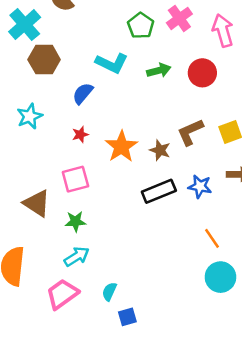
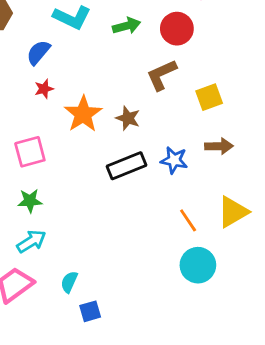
brown L-shape: (190, 132) -> (162, 75), moved
red star: (80, 134) -> (44, 89), moved

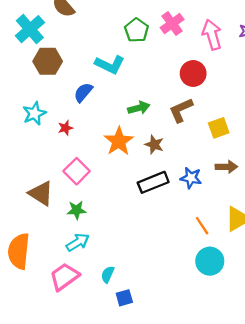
green arrow: (127, 26) -> (139, 108), moved
red star: (44, 89) -> (65, 128), moved
pink square: (30, 152) -> (77, 171), turned -30

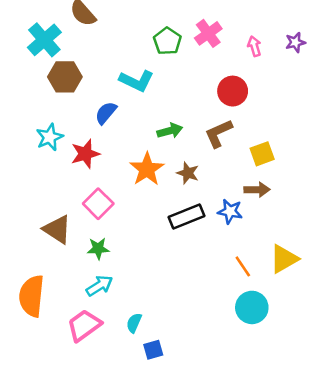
pink arrow: (212, 35) -> (254, 46), size x0.6
red star: (65, 128) -> (85, 154), size x1.6
brown arrow: (226, 167) -> (257, 190), moved

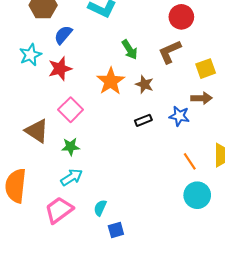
blue semicircle: (106, 113) -> (63, 35), moved
green arrow: (170, 131) -> (130, 50), turned 72
black rectangle: (187, 217) -> (143, 120), size x0.6

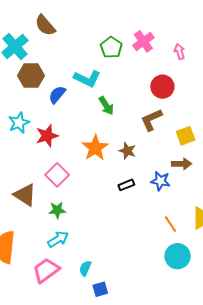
blue semicircle: (63, 35) -> (57, 95), moved
green arrow: (130, 50) -> (106, 106), moved

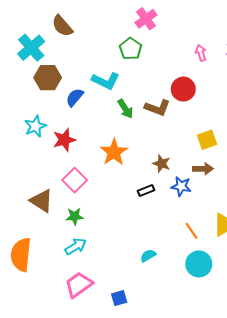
pink cross: (143, 41) -> (146, 19), moved
brown L-shape: (151, 120) -> (157, 108), moved, turned -135
brown star: (127, 151) -> (162, 164), moved
cyan semicircle: (85, 268) -> (148, 256), moved, turned 35
pink trapezoid: (46, 270) -> (79, 285), moved

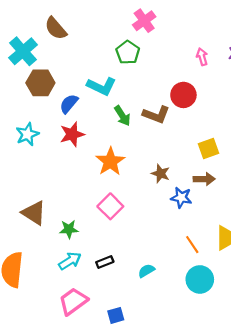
red star: (64, 140) -> (72, 134), moved
pink square: (75, 180) -> (110, 206), moved
black rectangle: (146, 190) -> (105, 262), moved

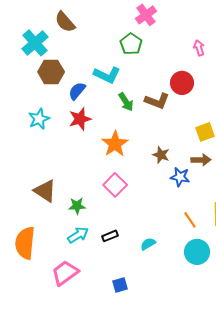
pink trapezoid: (73, 301) -> (65, 273), moved

